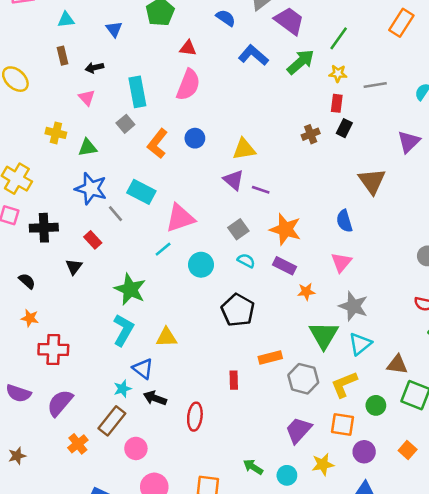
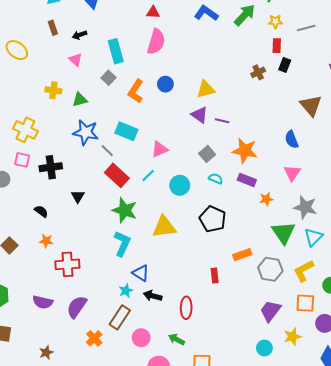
pink triangle: (180, 218) -> (159, 149), size x0.7
red rectangle: (93, 240) -> (117, 175), moved, size x1.6
yellow triangle: (166, 337) -> (164, 227), moved, size x1.4
green arrow: (253, 467) -> (176, 339), moved

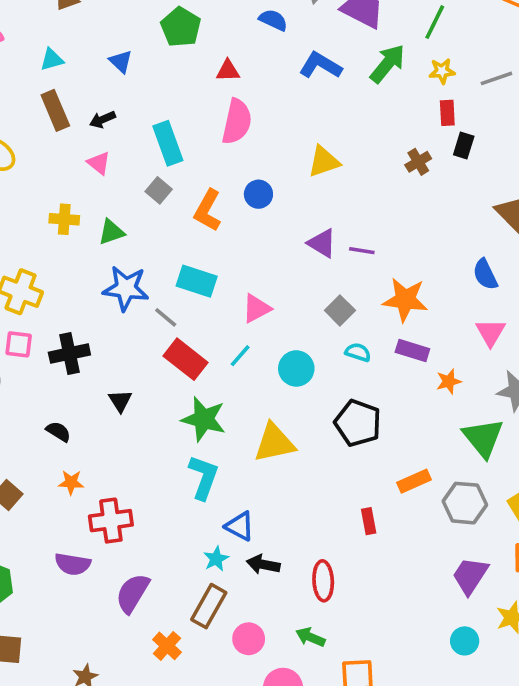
brown rectangle: (53, 28) -> (55, 110), size x1.5
yellow triangle: (206, 89) -> (324, 162), moved
purple semicircle: (43, 302) -> (73, 564), moved

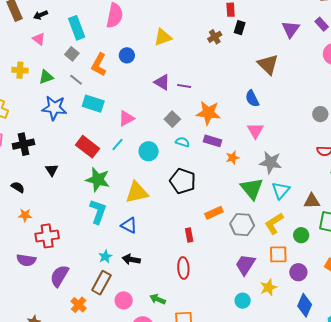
gray line: (166, 317) -> (76, 80), moved
blue triangle: (240, 526) -> (129, 225), moved
red ellipse: (323, 581) -> (183, 268), moved

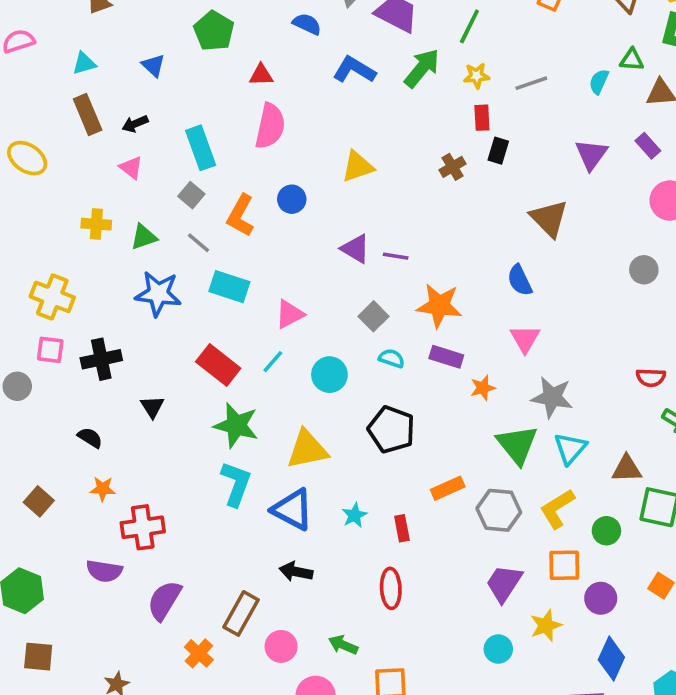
gray circle: (320, 114) -> (644, 270), moved
blue triangle: (129, 225) -> (292, 510), size x1.4
cyan star: (105, 257) -> (355, 515), moved

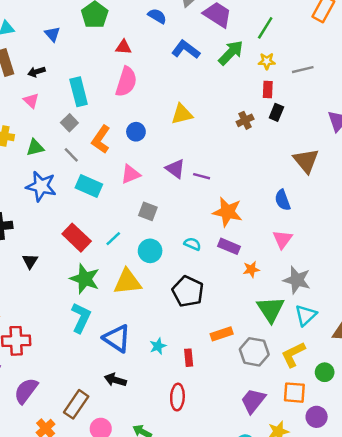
pink triangle: (290, 314) -> (131, 174), moved
gray square: (373, 316) -> (148, 211), moved, turned -30
yellow triangle: (307, 449) -> (127, 282), moved

